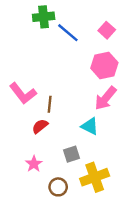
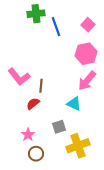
blue line: (68, 33) -> (56, 27), turned 30
brown circle: (58, 187) -> (36, 154), moved

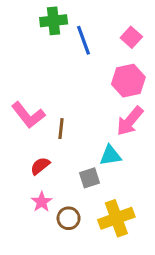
red semicircle: (33, 104) -> (40, 166), moved
cyan triangle: (74, 104) -> (110, 155), turned -35
gray square: (59, 127) -> (89, 178), moved
brown circle: (36, 154) -> (69, 218), moved

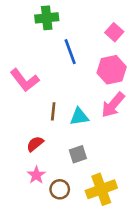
blue line: (83, 40) -> (70, 52), moved
pink L-shape: (28, 115) -> (25, 80), moved
cyan triangle: (110, 155) -> (79, 117), moved

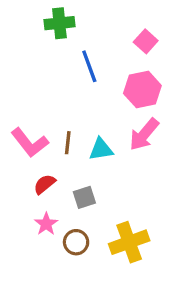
pink L-shape: (25, 80) -> (30, 143), moved
gray square: (78, 154) -> (84, 197), moved

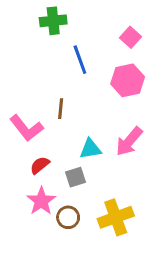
pink arrow: (144, 134) -> (129, 141), moved
brown line: (68, 143) -> (61, 109), moved
cyan triangle: (101, 149) -> (90, 149), moved
pink star: (46, 224) -> (41, 201), size x1.4

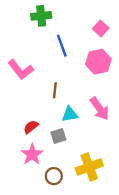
brown line: (61, 109) -> (55, 90), moved
pink L-shape: (26, 128) -> (21, 70), moved
pink arrow: (129, 141) -> (100, 109), turned -75
brown circle: (68, 217) -> (54, 176), moved

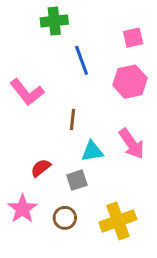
pink square: (101, 28) -> (133, 38), turned 35
pink star: (32, 154) -> (22, 209), moved
brown circle: (54, 176) -> (65, 218), moved

